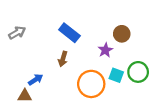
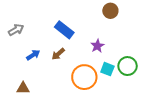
brown circle: (122, 34) -> (110, 11), moved
brown arrow: (63, 59) -> (58, 54), turned 32
blue arrow: (36, 80) -> (33, 55), moved

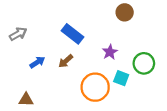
green circle: (128, 66) -> (144, 63), moved

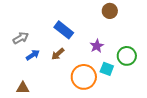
gray arrow: (18, 34) -> (21, 38), moved

